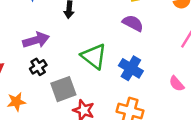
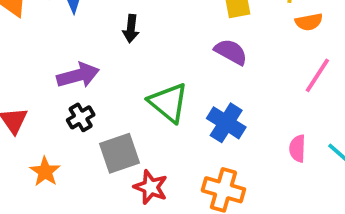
pink semicircle: (177, 84) -> (297, 148), turned 42
orange star: (16, 102) -> (45, 172), turned -30

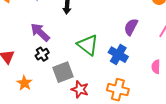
purple semicircle: (231, 52) -> (131, 27), moved, turned -90
purple arrow: (78, 75) -> (40, 32), turned -120

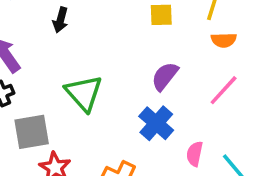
blue cross: (118, 55) -> (156, 123), moved

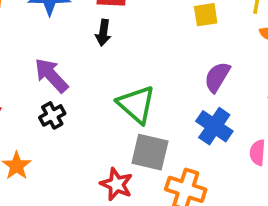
gray square: (32, 132) -> (150, 152), moved, turned 30

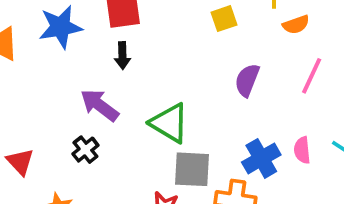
purple arrow: (51, 75) -> (100, 105), moved
blue cross: (214, 126) -> (261, 158), moved, turned 36

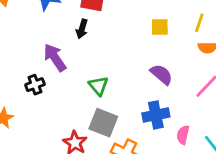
purple semicircle: (247, 80) -> (161, 74), turned 90
green triangle: (169, 123) -> (98, 86), size x0.7
blue cross: (261, 158) -> (156, 115), moved

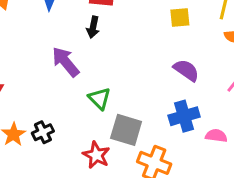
black cross: (35, 85) -> (43, 132), moved
green triangle: (98, 86) -> (99, 98), moved
pink semicircle: (183, 135) -> (216, 136), turned 90

